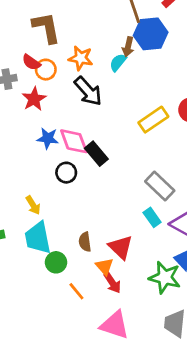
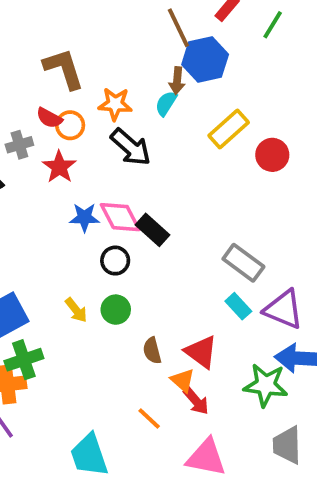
yellow rectangle: (153, 120) -> (229, 129), moved
cyan trapezoid: (38, 238) -> (89, 455), moved
green circle: (56, 262) -> (116, 310), moved

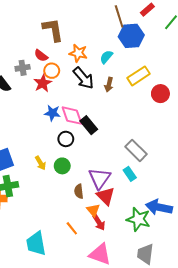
brown arrow: (177, 81) -> (109, 85), moved
orange circle: (70, 125) -> (52, 71), moved
purple triangle: (284, 309) -> (100, 178), moved, turned 35

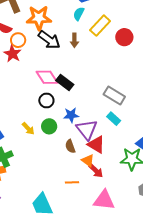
orange star: (78, 53) -> (39, 18), size x1.4
cyan semicircle: (106, 57) -> (79, 14), moved
blue star: (52, 113) -> (71, 115), moved
orange line: (72, 228) -> (72, 182), turned -40

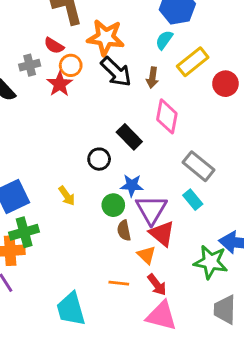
pink diamond: (47, 77) -> (167, 116), moved, turned 35
green circle: (49, 126) -> (113, 205), moved
red arrow: (96, 171) -> (157, 285), moved

